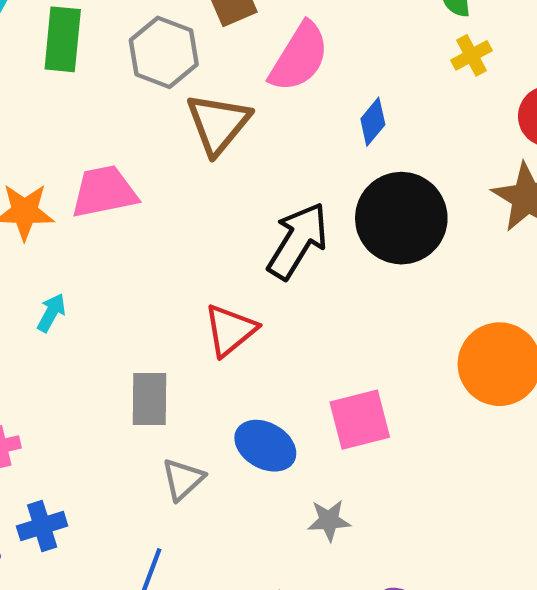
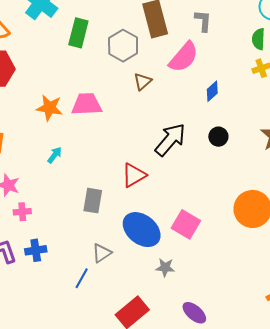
brown triangle: (218, 124) -> (143, 81), size x0.6
black circle: (401, 218) -> (218, 137), size x0.5
pink square: (360, 420) -> (186, 224), turned 36
blue ellipse: (265, 446) -> (142, 230), size x1.4
gray triangle: (183, 479) -> (102, 253), moved

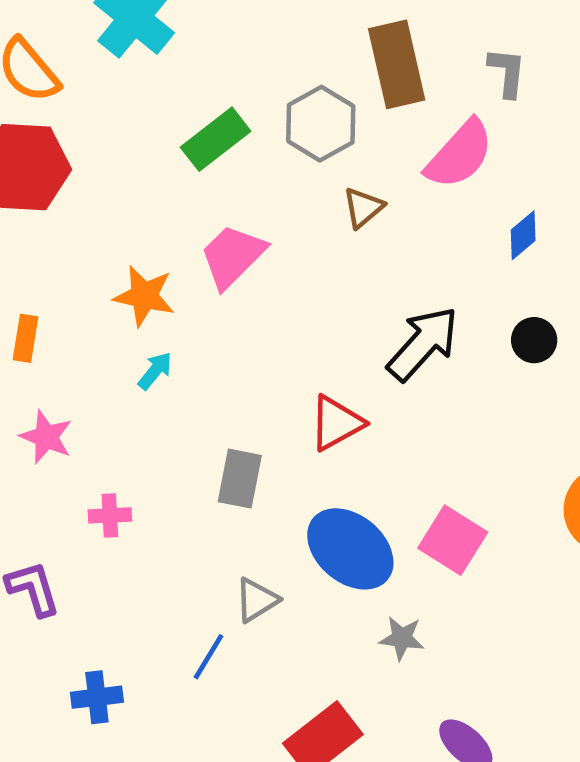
green rectangle: (78, 33) -> (216, 139), moved, turned 36
pink trapezoid: (87, 104) -> (233, 256), turned -44
orange star: (49, 108) -> (144, 296), moved
pink cross: (22, 212) -> (110, 515), moved
blue cross: (36, 250) -> (97, 697), moved

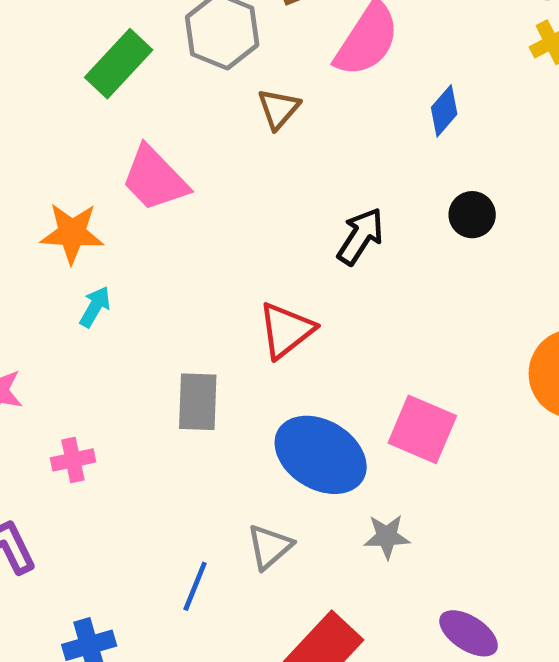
pink trapezoid: (233, 256) -> (155, 179), turned -80
black arrow: (423, 344) -> (361, 236), size x0.7
gray triangle: (256, 600) -> (270, 547), moved

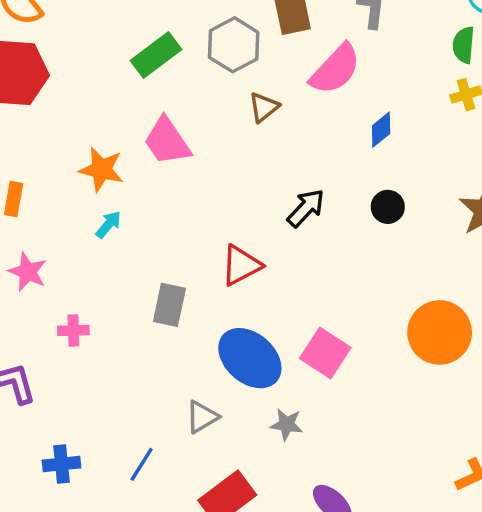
blue line: (195, 586) -> (142, 464), moved

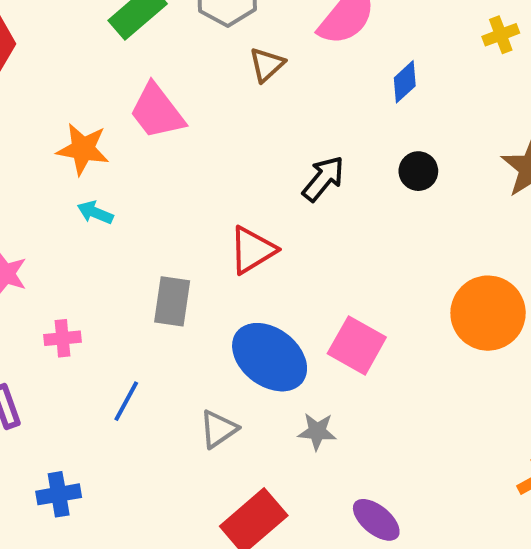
cyan arrow: (108, 225) -> (95, 213), turned -104
blue line: (142, 464) -> (126, 401), moved

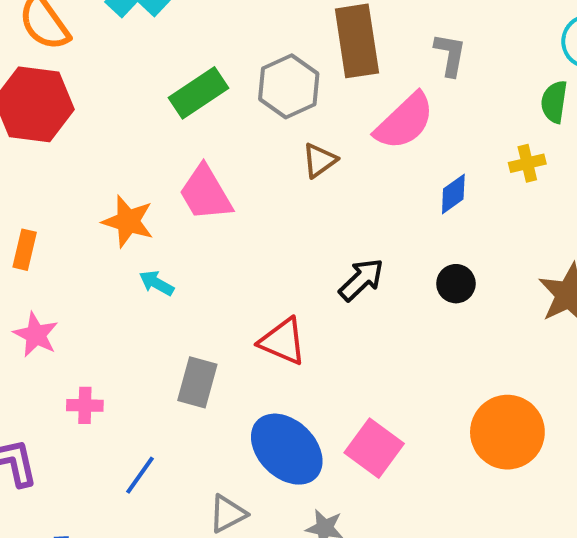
yellow cross: (501, 35) -> (527, 163), moved
cyan arrow: (95, 213) -> (157, 283), moved
red triangle: (252, 250) -> (283, 341), turned 48

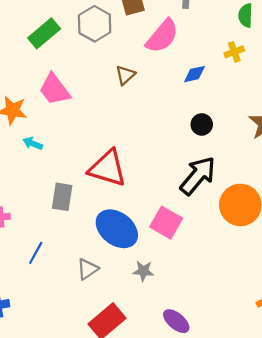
brown triangle: (319, 160) -> (125, 75), moved
blue diamond: (453, 194) -> (194, 74), turned 30
black arrow: (361, 280) -> (198, 176), moved, size x1.5
red triangle: (283, 341) -> (108, 168), size x1.4

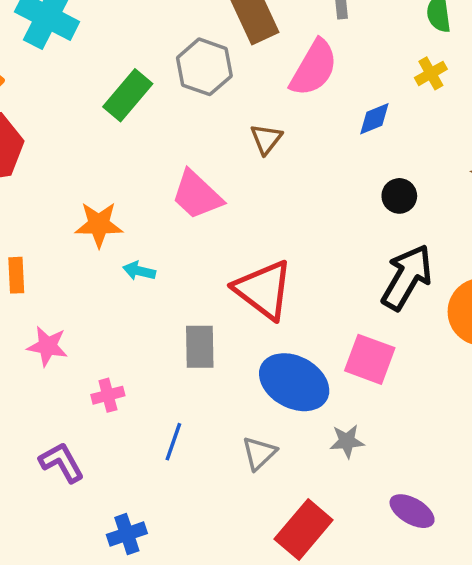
pink trapezoid: (54, 89) -> (197, 195), moved
red triangle: (108, 168) -> (264, 290), turned 30

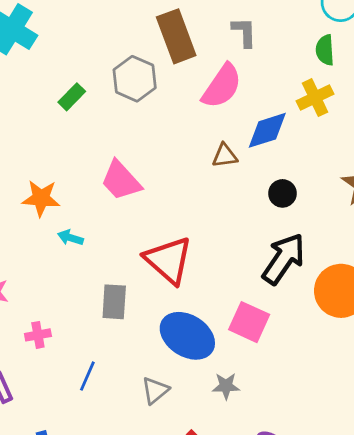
yellow cross: (431, 73) -> (315, 98), size x1.4
green rectangle: (128, 95) -> (72, 97), size x0.7
blue diamond: (374, 119) -> (267, 130), size x1.5
brown triangle: (266, 139) -> (225, 156), moved, turned 40

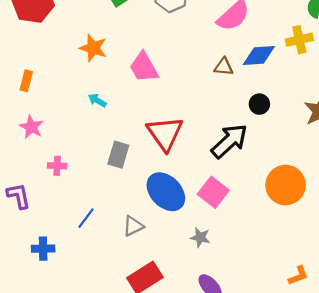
orange star: (41, 198) -> (93, 48), moved
black arrow: (284, 259) -> (229, 141), moved
blue line: (87, 376) -> (86, 218), moved
gray star: (226, 386) -> (200, 237), moved

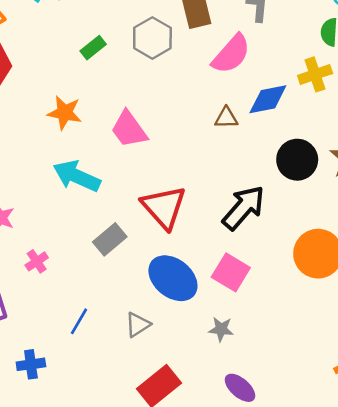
cyan arrow: (97, 100) -> (77, 176), size x2.0
black circle: (259, 104) -> (297, 160), moved, size x1.6
gray rectangle: (118, 155) -> (110, 239), turned 40
pink cross: (57, 166) -> (37, 261), turned -30

